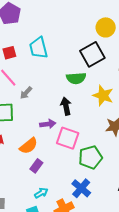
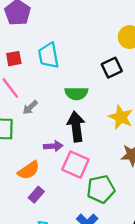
black square: (92, 54) -> (112, 68), size x0.7
green semicircle: (76, 78) -> (76, 93), moved
black arrow: (66, 106) -> (76, 127), size x1.4

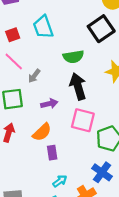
black square: (112, 68) -> (101, 29), size x1.4
purple arrow: (53, 146) -> (49, 104), moved
purple rectangle: (36, 195) -> (52, 153), turned -40

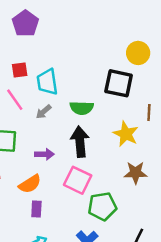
cyan trapezoid: (43, 27) -> (47, 82), moved
black square: (101, 29) -> (119, 83), turned 35
gray arrow: (34, 76) -> (44, 112), moved

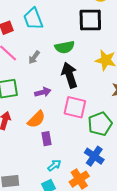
cyan trapezoid: (47, 82) -> (33, 19), moved

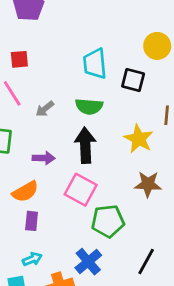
cyan trapezoid: (33, 19) -> (95, 64), moved
black square: (90, 20) -> (133, 80), size x0.7

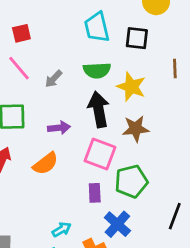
yellow star: (139, 139) -> (131, 87), moved
brown star: (148, 184) -> (136, 129), moved
purple rectangle: (32, 221) -> (95, 193), moved

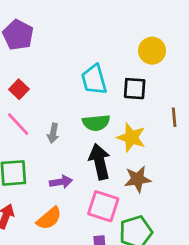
red square: (21, 33) -> (19, 89), turned -30
gray arrow: (54, 79) -> (53, 133), turned -30

